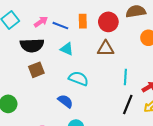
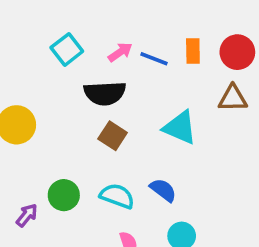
cyan triangle: (67, 49) -> (180, 128), moved, size x1.5
brown square: (36, 70) -> (113, 136), turned -35
cyan semicircle: (78, 79) -> (117, 196), moved

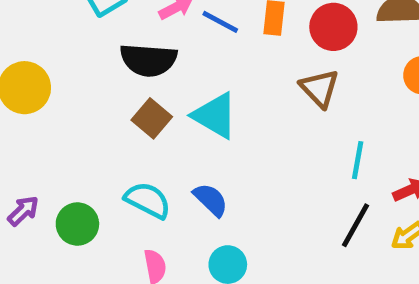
brown triangle: (233, 98) -> (320, 88), turned 40
cyan triangle: (180, 128) -> (215, 116), moved
green circle: (64, 195) -> (77, 224), moved

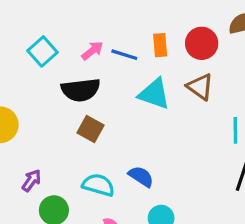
cyan triangle: (215, 116) -> (154, 94), moved
purple arrow: (23, 211) -> (31, 180), moved

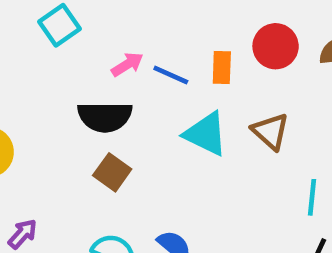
red circle: (202, 43) -> (276, 46), moved
cyan square: (43, 51) -> (59, 25), moved

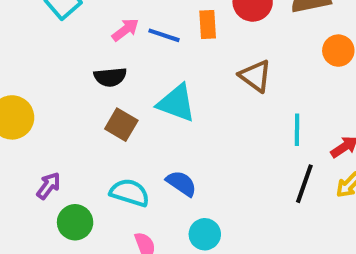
black semicircle: (105, 117) -> (110, 77), size x0.7
cyan triangle: (206, 134) -> (176, 103), moved

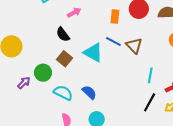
blue line: (164, 35) -> (113, 41), moved
black semicircle: (110, 77) -> (63, 34), turned 49
green circle: (75, 222) -> (43, 73), moved

